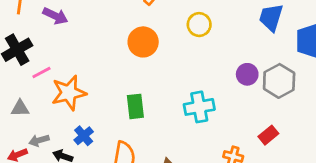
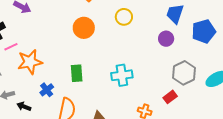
purple circle: (247, 74) -> (166, 39), moved
gray hexagon: (279, 81) -> (184, 73), moved
blue cross: (84, 136) -> (47, 90), moved

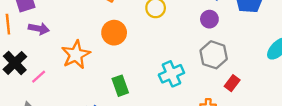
orange star: (30, 62) -> (76, 55), moved
gray hexagon: (184, 73) -> (214, 55), moved

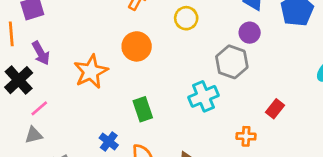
purple arrow: (39, 29) -> (41, 53), moved, turned 48
gray hexagon: (214, 55) -> (232, 62), moved
pink line: (39, 77) -> (39, 108), moved

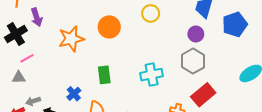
gray hexagon: (232, 62) -> (193, 61), moved
red rectangle: (275, 109) -> (203, 95), size x1.6

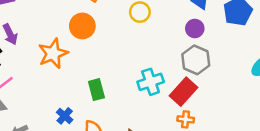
orange circle: (109, 27) -> (82, 26), moved
red rectangle: (203, 95) -> (183, 92), moved

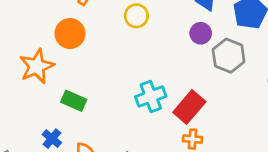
gray hexagon: (196, 60) -> (229, 56), moved
green rectangle: (96, 90) -> (74, 101), moved, turned -50

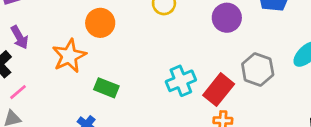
purple circle: (201, 33) -> (227, 18), size x1.4
gray hexagon: (229, 56) -> (258, 69), moved

